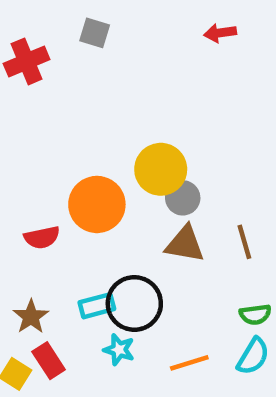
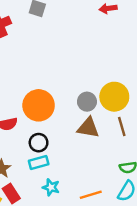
yellow circle: (161, 169) -> (114, 97), moved
black circle: (134, 303) -> (39, 143), moved, size x0.6

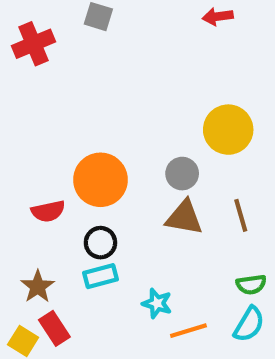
yellow circle: (114, 97) -> (228, 130), moved
cyan star: (51, 187) -> (157, 303), moved

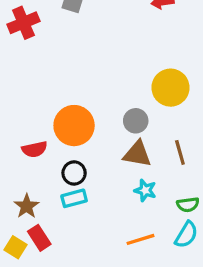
cyan star: (157, 303) -> (145, 190), moved

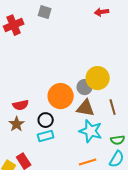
yellow circle: (170, 88) -> (98, 78), moved
orange circle: (74, 126) -> (61, 96), moved
cyan star: (145, 190) -> (91, 131), size x1.6
brown star: (27, 206) -> (17, 124), moved

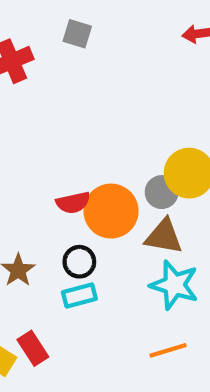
red semicircle: (21, 105) -> (73, 203), moved

